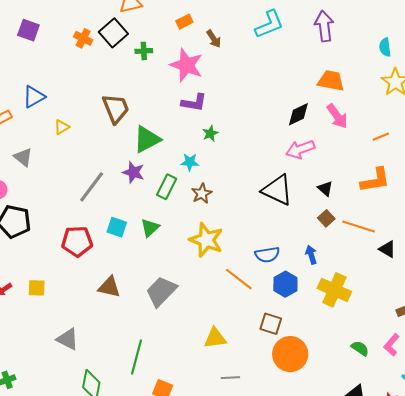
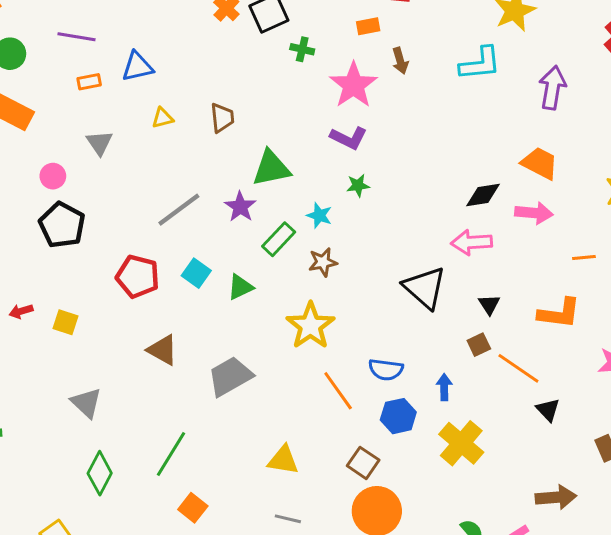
brown trapezoid: (116, 109) -> (222, 118), moved, size x0.7
pink arrow: (337, 116) -> (534, 213), turned -65

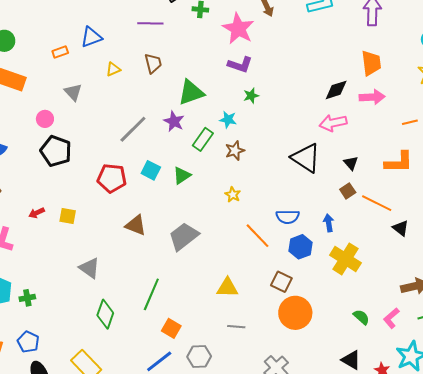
purple line: (76, 37) -> (150, 23), moved
orange trapezoid: (540, 163) -> (371, 63), turned 64
yellow star: (310, 326) -> (233, 195), size x0.5

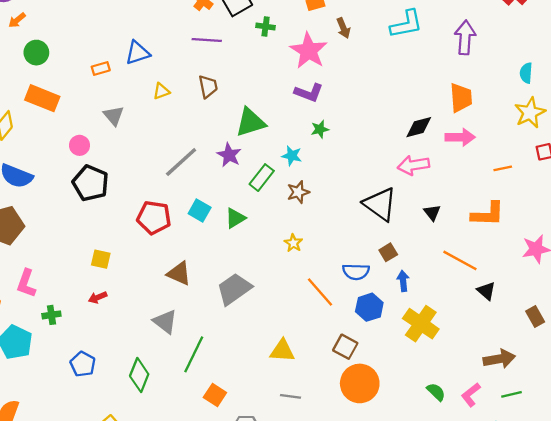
brown square: (348, 191) -> (388, 252), moved
red arrow: (37, 213) -> (98, 297), moved
gray triangle: (89, 268) -> (165, 322), moved
green cross: (27, 298) -> (51, 315), moved
blue pentagon: (28, 342) -> (83, 364), moved

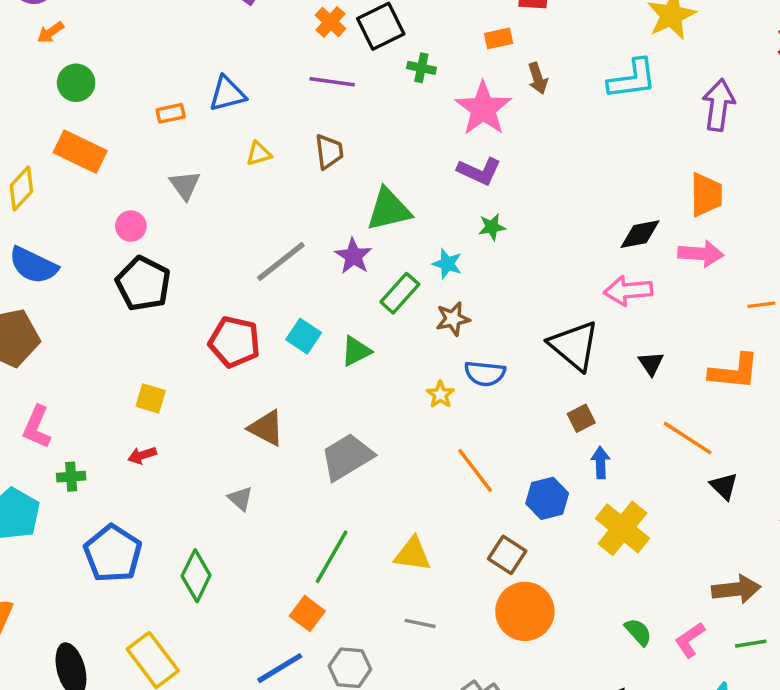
blue semicircle: (356, 272) -> (485, 373), moved
gray triangle: (165, 322) -> (240, 499), size x0.7
green line: (194, 354) -> (332, 557), moved
blue pentagon: (83, 364) -> (113, 553), size x1.5

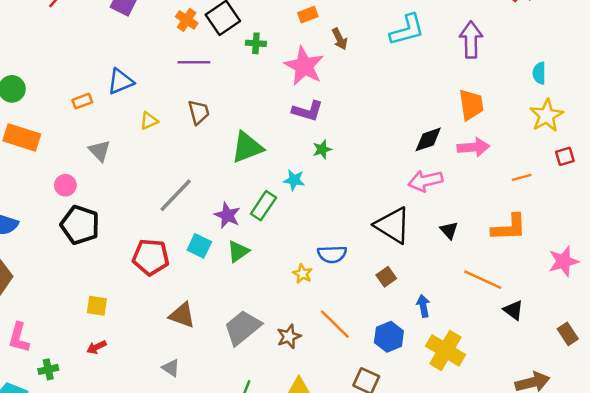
purple star: (353, 256) -> (227, 215), moved
brown star: (453, 319) -> (289, 336), moved
brown square: (581, 418) -> (386, 277), moved

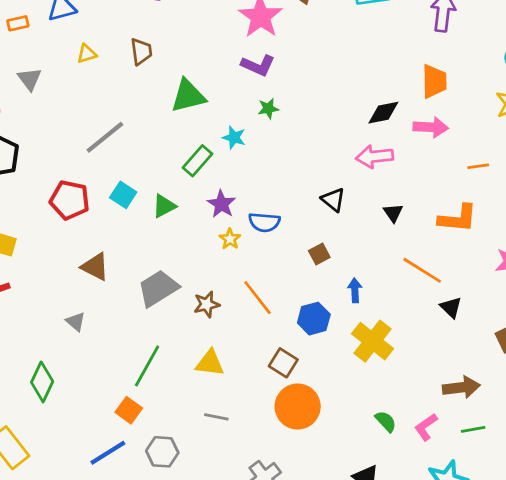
purple star: (227, 215) -> (221, 204), moved
black triangle: (393, 225) -> (333, 200), size x0.6

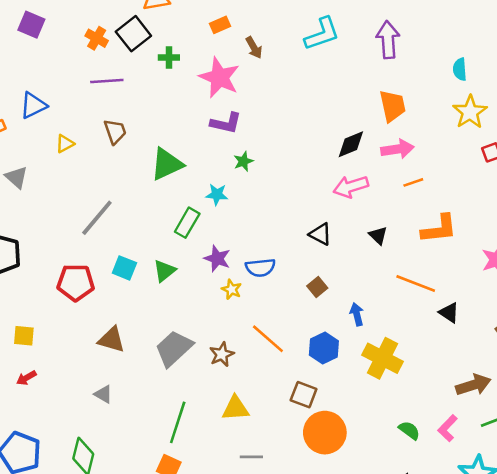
orange line: (478, 166) -> (413, 182), moved

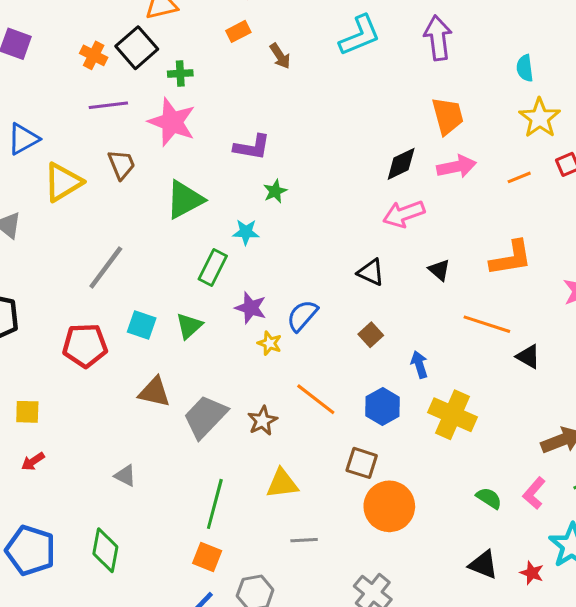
pink star: (219, 78) -> (172, 122), moved
yellow triangle: (65, 144) -> (63, 182), size x1.8
orange line: (413, 182) -> (519, 177), moved
blue semicircle: (260, 268) -> (302, 316), turned 140
brown triangle: (111, 340) -> (154, 392), moved

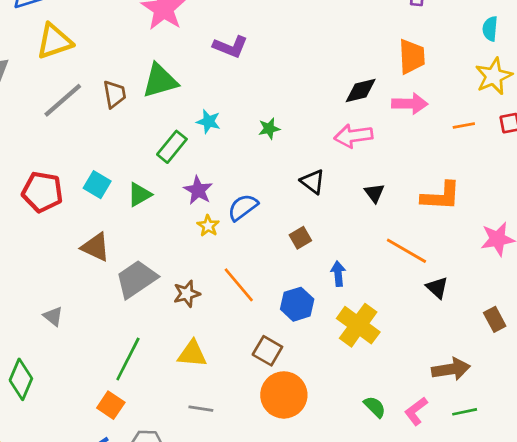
brown trapezoid: (122, 164) -> (115, 94), moved
green star: (275, 191) -> (269, 129), moved
gray line: (106, 268) -> (63, 100), moved

